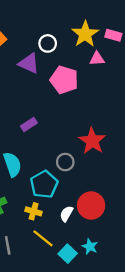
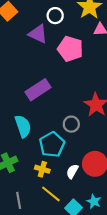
purple rectangle: (29, 124) -> (38, 90), size x1.6

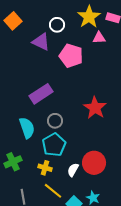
gray circle: (71, 124) -> (55, 121), moved

